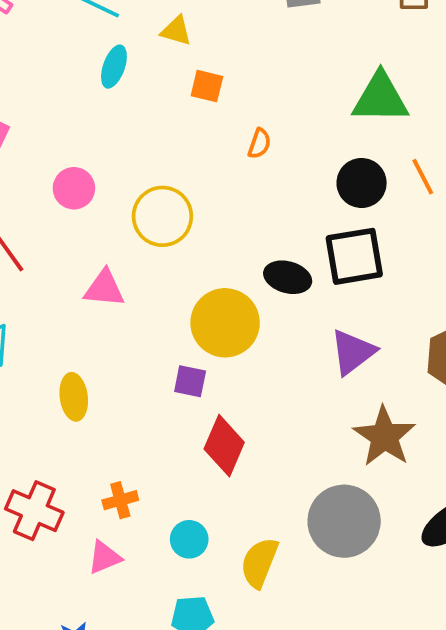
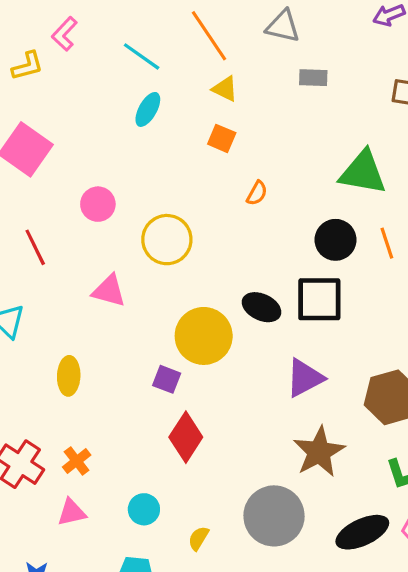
yellow triangle: (176, 31) -> (225, 89), moved
orange cross: (120, 500) -> (77, 461), moved, turned -32
yellow semicircle: (259, 563) -> (198, 538), size x0.6

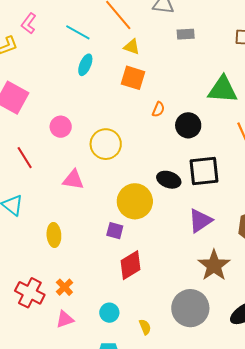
orange square: (222, 138) -> (133, 78), size x1.4
black circle: (336, 240) -> (188, 125), moved
red diamond: (186, 437) -> (130, 265), turned 32
yellow semicircle: (198, 538) -> (145, 327), turned 133

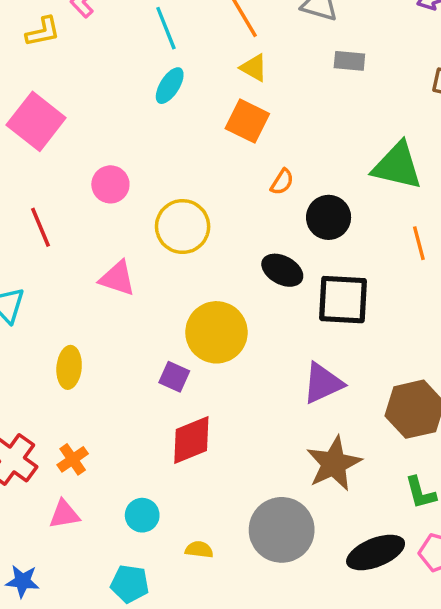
cyan line: (78, 32) -> (166, 28), turned 30
black ellipse: (169, 180) -> (282, 270), moved
yellow semicircle: (145, 327) -> (199, 550), turned -70

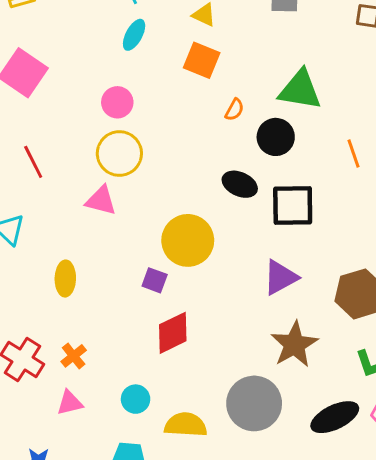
green triangle: (397, 166) -> (300, 90), moved
pink circle: (110, 184) -> (117, 102), moved
yellow circle: (183, 227) -> (119, 153), moved
yellow semicircle: (199, 550) -> (186, 425), size x1.8

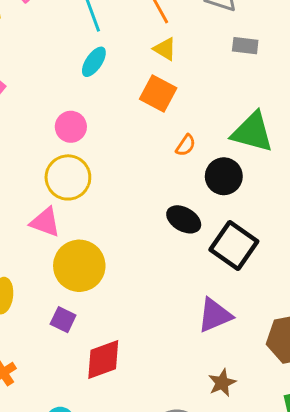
black square: (293, 206) -> (234, 246), turned 30
yellow circle: (188, 240) -> (79, 266), moved
purple square: (155, 280) -> (63, 320), moved
brown star: (294, 344) -> (222, 383), size x0.6

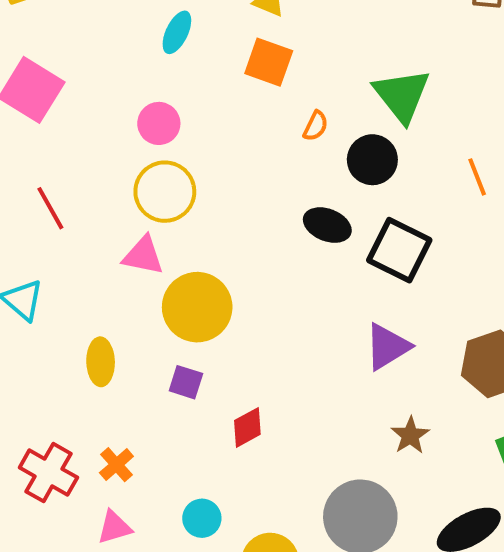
green triangle: (252, 132) -> (402, 95), turned 45
red diamond: (103, 360) -> (247, 427), size x0.7

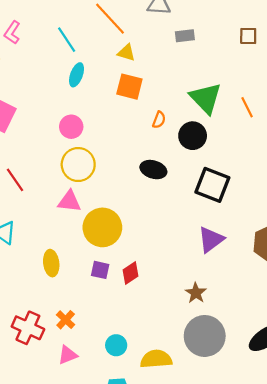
orange line: (477, 177) -> (247, 107), moved
black ellipse: (327, 225) -> (153, 170), moved
red diamond: (247, 427) -> (131, 273), moved
brown star: (410, 435) -> (196, 293), moved

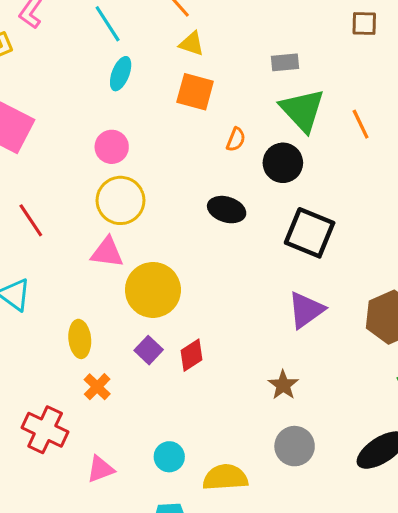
gray rectangle: (185, 36) -> (285, 62), moved
purple square: (100, 270) -> (149, 350), turned 30
orange cross: (66, 320) -> (97, 387), moved
gray circle: (205, 336) -> (295, 446), size x0.7

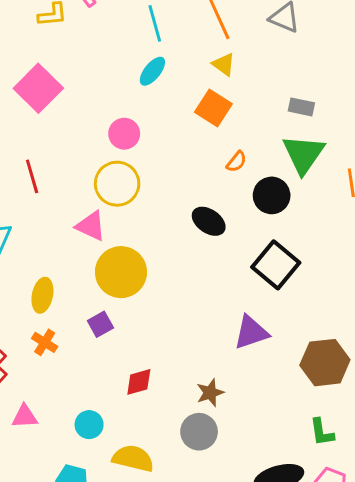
red diamond: (192, 355) -> (139, 382), moved
orange cross: (97, 387) -> (45, 342), turned -30
gray circle: (295, 446) -> (199, 432), moved

